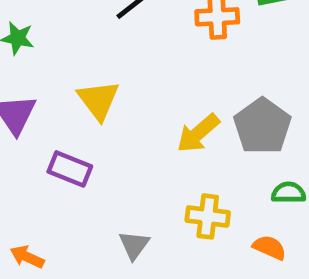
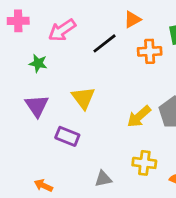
gray triangle: (134, 245) -> (103, 179), turned 42

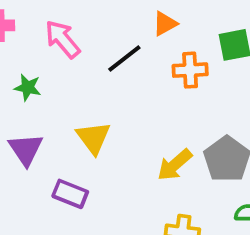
pink arrow: (62, 30) -> (62, 39), turned 84

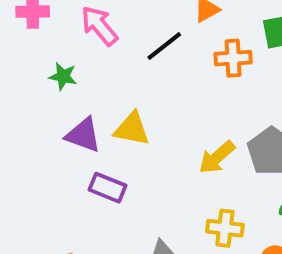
yellow triangle: (93, 138) -> (132, 129), turned -42
purple triangle: (26, 149) -> (83, 135), moved, turned -36

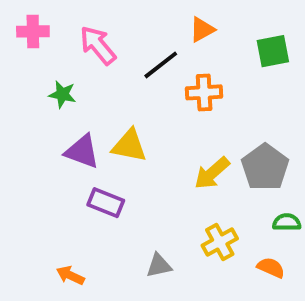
orange cross: (233, 58) -> (204, 92), moved
yellow cross: (225, 228) -> (220, 242), turned -36

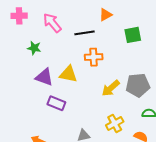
green square: (273, 51) -> (133, 35), moved
black line: (161, 65) -> (84, 33), turned 30
orange cross: (204, 92) -> (94, 57), moved
gray pentagon: (265, 167) -> (138, 85), turned 30

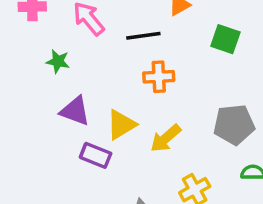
green square: (133, 35) -> (225, 39), turned 30
yellow triangle: (68, 74) -> (121, 125), moved, turned -42
yellow arrow: (111, 88) -> (166, 138), moved

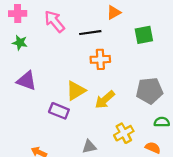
green square: (225, 39) -> (144, 35), turned -30
green star: (58, 61) -> (20, 43), moved
purple triangle: (75, 111) -> (27, 81), moved

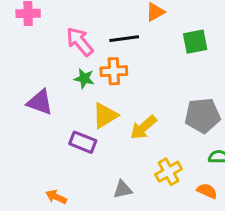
pink arrow: (55, 21) -> (80, 42), moved
green star: (20, 43) -> (84, 79), moved
orange cross: (100, 59) -> (114, 71), moved

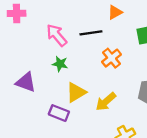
orange cross: (114, 71) -> (112, 58), moved, turned -36

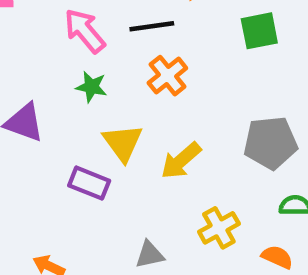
orange cross: (112, 58) -> (167, 76), moved
yellow triangle: (76, 92) -> (123, 143), turned -35

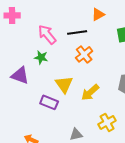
green star: (91, 87) -> (41, 57), moved

